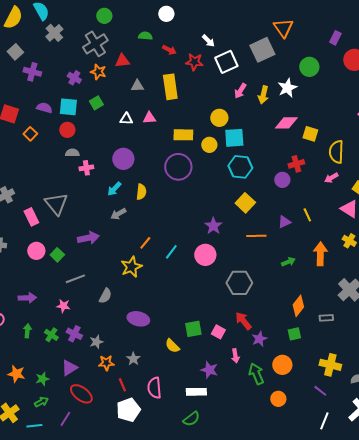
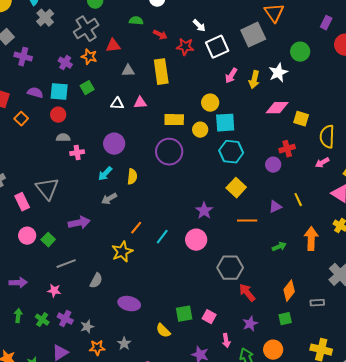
red arrow: (243, 321) -> (247, 293), moved

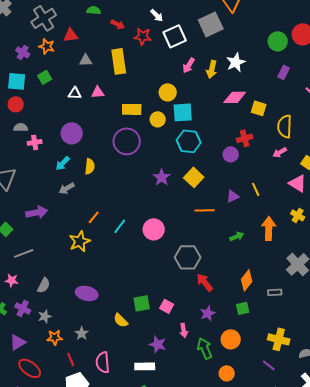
purple rectangle: (326, 23) -> (284, 72), moved
green circle: (300, 52) -> (278, 41), moved
purple star: (204, 211) -> (162, 177), moved
gray semicircle: (96, 281) -> (44, 285), moved

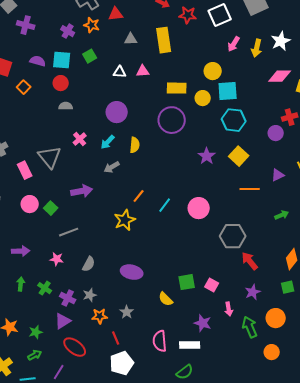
pink cross: (35, 142) -> (80, 139), moved, turned -32
purple cross: (23, 308) -> (68, 298), moved
pink semicircle: (103, 362) -> (160, 341), moved

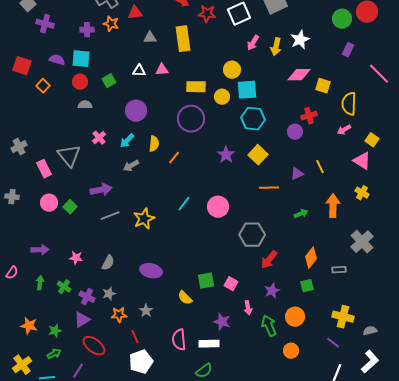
purple cross: (68, 31) -> (87, 30), turned -32
green square: (90, 56) -> (109, 81), moved
orange line: (139, 196) -> (174, 158), moved
gray line: (69, 232) -> (110, 216), moved
red arrow: (250, 261) -> (269, 260), turned -102

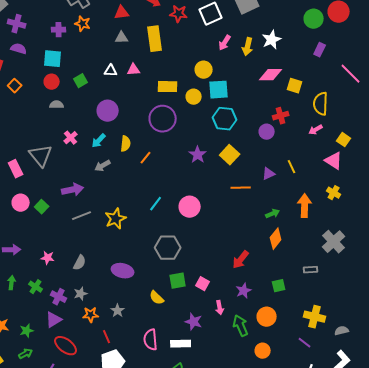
red triangle: (135, 13) -> (122, 13), moved
purple semicircle: (57, 60) -> (19, 49), moved
gray hexagon: (252, 235) -> (168, 248), moved
orange diamond: (311, 258) -> (276, 239), moved

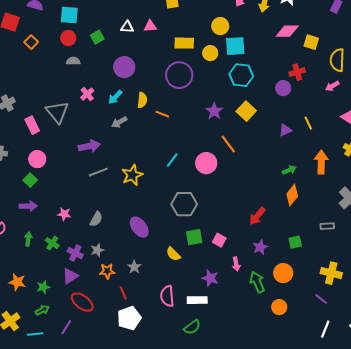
orange line: (146, 158) -> (162, 114), turned 72
orange line: (241, 188) -> (228, 144), moved, turned 54
green square: (42, 207) -> (30, 180), moved
purple ellipse: (123, 271) -> (139, 227), turned 40

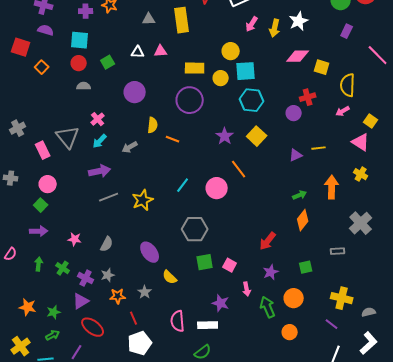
cyan arrow: (115, 97) -> (100, 141), moved
yellow line: (308, 123) -> (319, 148), turned -72
yellow semicircle: (173, 254) -> (170, 277), moved

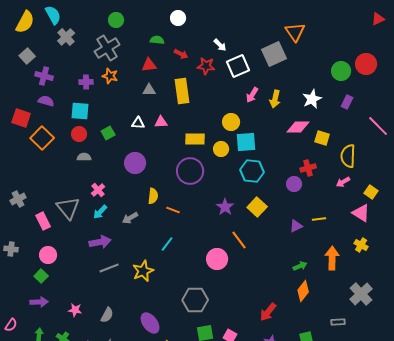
white star: (299, 21) -> (312, 99), moved
orange square: (42, 67) -> (42, 138), size x1.6
cyan line: (183, 185) -> (167, 244), moved

